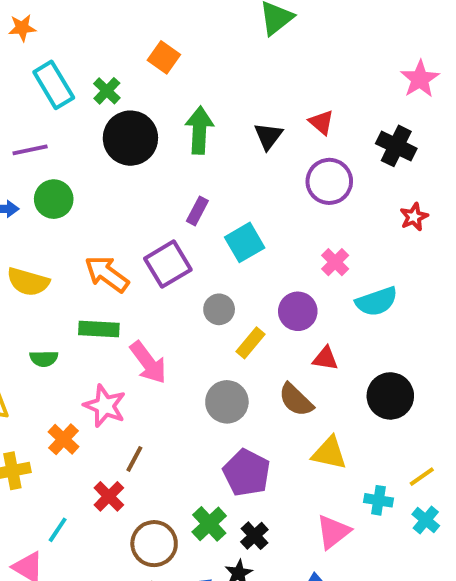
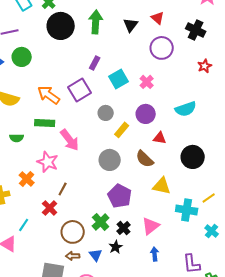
pink cross: (335, 262) -> (147, 82), moved
cyan cross: (378, 500) -> (187, 210), size x1.5
cyan cross: (426, 520) -> (212, 231), moved
pink triangle: (333, 532) -> (151, 226), moved

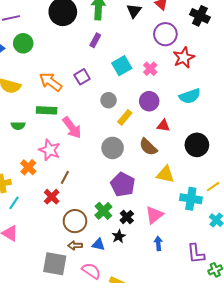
purple rectangle: (95, 63) -> (95, 40), moved
red star: (205, 66) -> (184, 58), moved, size x1.5
purple square: (80, 90) -> (82, 77), size x0.7
cyan line: (24, 225) -> (14, 203), moved
blue triangle: (96, 255) -> (98, 244), turned -40

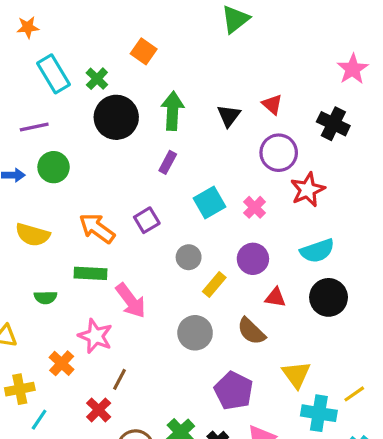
black circle: (197, 145) -> (329, 297), moved
yellow triangle: (165, 174) -> (296, 375), moved, turned 42
purple pentagon: (123, 185) -> (234, 391), moved

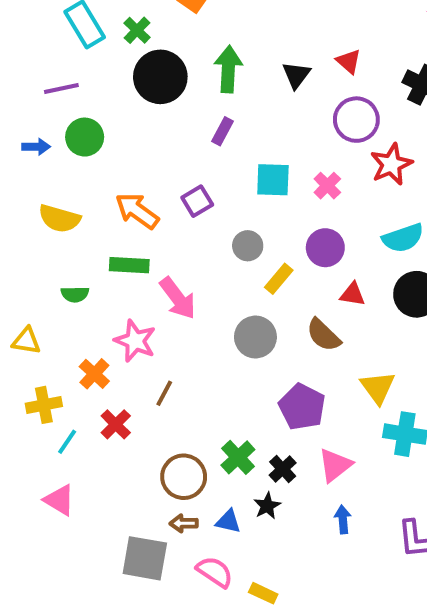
cyan square: (210, 203) -> (273, 180), turned 32
red cross: (99, 410) -> (116, 424), moved

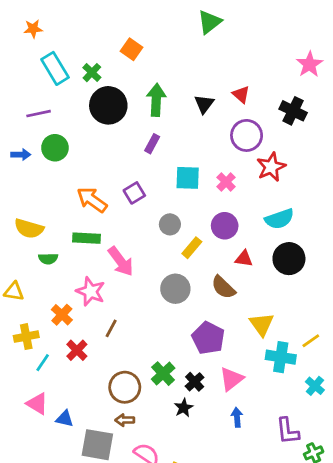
yellow semicircle: (59, 219) -> (29, 229), moved
blue triangle: (228, 521) -> (65, 419), moved

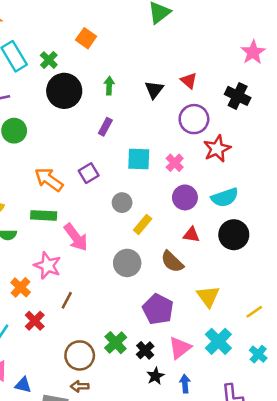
green arrow: (156, 100) -> (109, 86), size x0.6
purple circle: (225, 226) -> (185, 197), moved
cyan cross: (281, 357) -> (218, 341), moved, turned 36
black star: (184, 408) -> (155, 376), moved

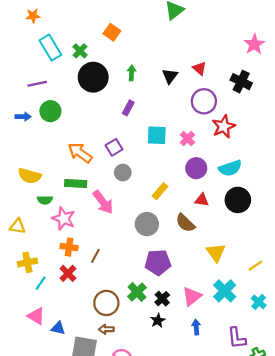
gray circle: (122, 203) -> (123, 173), moved
pink star: (48, 266) -> (64, 219), moved
orange cross: (21, 287) -> (69, 247), moved, turned -35
purple pentagon: (158, 309) -> (158, 262), moved, turned -30
black star: (155, 376) -> (158, 321), moved

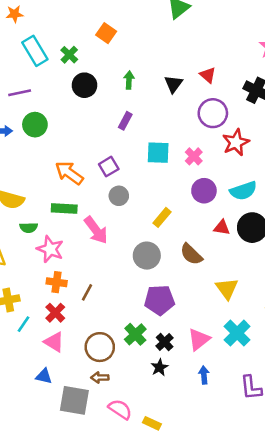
black circle: (93, 77) -> (84, 85), size x0.7
red triangle: (202, 200) -> (222, 228), moved
pink triangle: (36, 316) -> (54, 342), moved

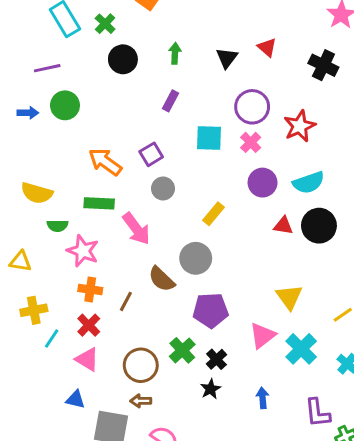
purple circle: (213, 113) -> (252, 107), moved
brown semicircle: (191, 254) -> (162, 279), moved
pink triangle: (199, 339) -> (263, 336), moved

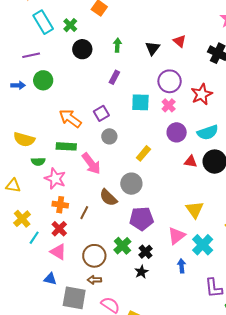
yellow cross: (34, 310) -> (22, 219), turned -30
blue arrow: (263, 398) -> (182, 266), moved

